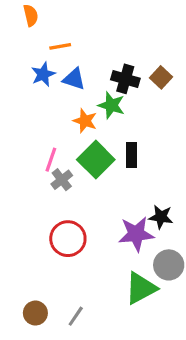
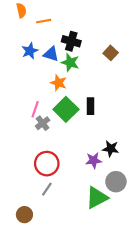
orange line: (60, 46) -> (44, 21), moved
black cross: (125, 79) -> (71, 41), moved
green star: (111, 105) -> (70, 63), moved
purple star: (136, 234) -> (94, 160), size x0.7
gray line: (76, 316) -> (47, 189), moved

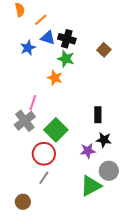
orange line: (44, 21) -> (41, 20), turned -32
blue triangle: (51, 54) -> (48, 38), moved
black rectangle: (90, 106) -> (98, 115), moved
green square: (66, 109) -> (56, 130), moved
gray cross: (43, 123) -> (25, 121), moved, size x1.5

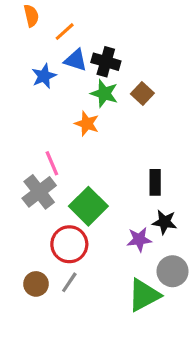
brown square: (104, 50) -> (142, 93), moved
pink line: (33, 103) -> (52, 163), turned -42
brown circle: (23, 202) -> (36, 284), moved

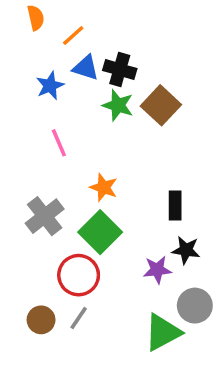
brown square: (142, 93) -> (161, 105), size x1.5
orange star: (87, 124) -> (104, 188), moved
pink line: (52, 163) -> (59, 143), moved

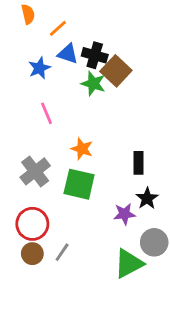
brown square: (161, 105) -> (116, 71), moved
green square: (100, 232) -> (79, 184), turned -32
black star: (186, 250) -> (147, 198), turned 30
red circle: (79, 275) -> (32, 224), moved

